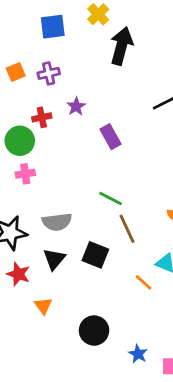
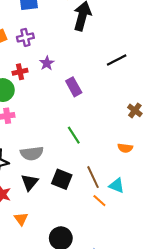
green line: (111, 199) -> (74, 135), turned 30
brown line: (127, 229) -> (93, 177), moved

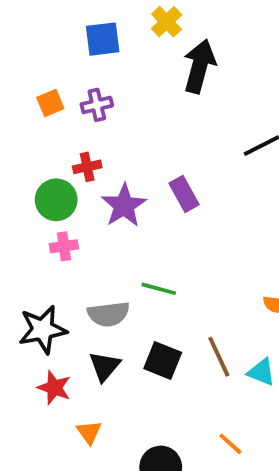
purple star: (47, 63) -> (124, 206), moved, size x1.6
green line: (74, 135) -> (159, 289), moved, turned -42
orange line: (99, 201) -> (230, 444), moved

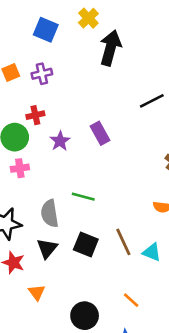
blue square: (103, 39) -> (46, 30), turned 30
purple star: (124, 206) -> (60, 141), size x0.7
gray semicircle: (108, 314) -> (50, 213), turned 88

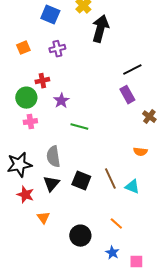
purple cross: (42, 74) -> (57, 49), moved
purple rectangle: (100, 133) -> (127, 95), moved
green line: (83, 197) -> (79, 127), moved

